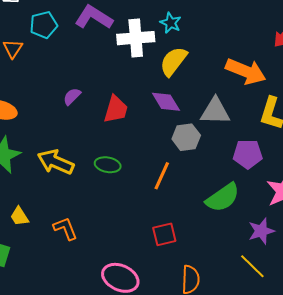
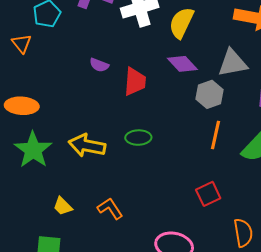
purple semicircle: (72, 96) -> (99, 65), moved, turned -102
orange line: (162, 176) -> (216, 135), moved

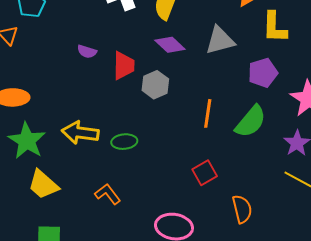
gray hexagon: (210, 94) -> (155, 85), moved
green ellipse: (138, 138) -> (124, 142), moved
yellow trapezoid: (63, 206) -> (43, 185), moved, size x1.6

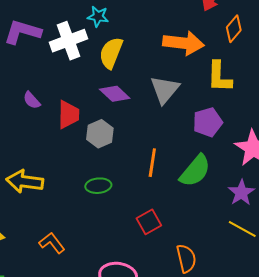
gray triangle: (220, 40) -> (165, 90), turned -36
purple semicircle: (87, 52) -> (32, 100), turned 30
green ellipse: (124, 142) -> (98, 186), moved

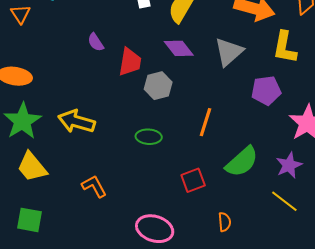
green semicircle: (195, 171) -> (242, 162), moved
orange semicircle: (186, 258) -> (225, 222), size x0.7

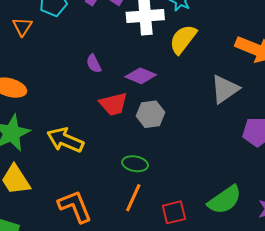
purple diamond: (179, 48) -> (141, 76), moved, turned -36
red trapezoid: (130, 62) -> (113, 104), moved, turned 60
orange line: (205, 122) -> (133, 198), moved
orange L-shape: (94, 186) -> (75, 206), size x1.4

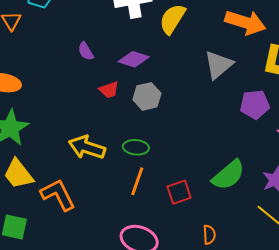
red trapezoid: (113, 104) -> (109, 90), size x0.7
yellow arrow: (65, 140) -> (87, 147), moved
orange L-shape: (75, 206) -> (58, 195), moved

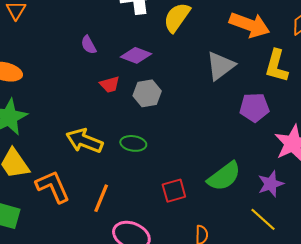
orange line: (137, 181) -> (101, 198), moved

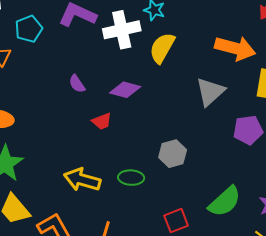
gray hexagon: (147, 93) -> (173, 154), moved

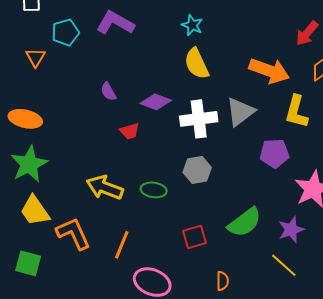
white cross: (122, 30) -> (199, 119), moved
yellow semicircle: (162, 48) -> (197, 64), turned -60

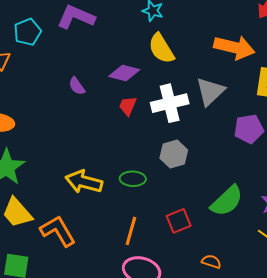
purple diamond: (156, 102) -> (124, 73), moved
red trapezoid: (130, 131) -> (128, 106), moved, turned 135
orange line: (122, 245) -> (131, 231), moved
orange semicircle: (222, 281) -> (211, 262), turned -66

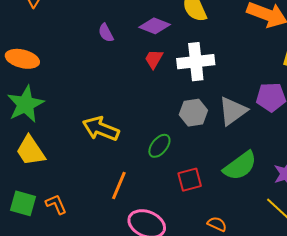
gray triangle: (210, 91) -> (233, 111), moved
green ellipse: (133, 179) -> (159, 146), moved, turned -60
orange L-shape: (58, 231) -> (56, 204), moved, size x0.6
orange line: (131, 231) -> (119, 186), moved

